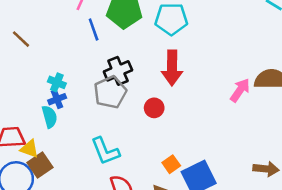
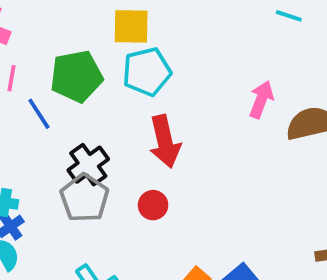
pink arrow: (240, 90) -> (261, 100), moved

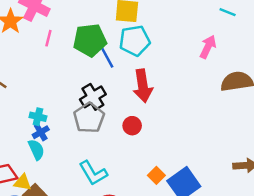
pink arrow: (261, 100) -> (208, 47), moved
blue line: (39, 114) -> (107, 58), moved

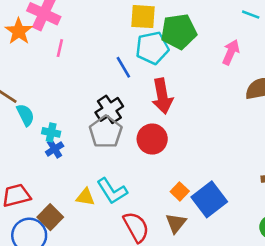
green pentagon: (90, 40) -> (179, 32), moved
red circle: (132, 126) -> (152, 139), size x1.5
cyan semicircle: (36, 150) -> (25, 115), moved
yellow triangle: (23, 182) -> (85, 197), moved

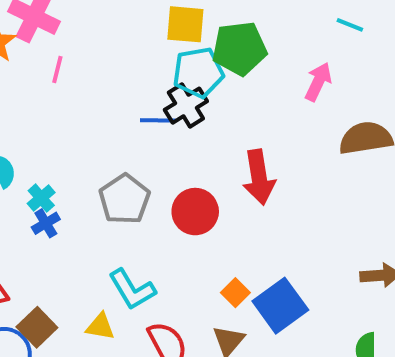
blue line: (123, 67) -> (158, 120), moved, turned -60
red arrow: (162, 96) -> (259, 177), moved
black cross: (109, 109) -> (186, 106), moved
cyan cross: (51, 132) -> (41, 198), turned 36
yellow triangle: (85, 197) -> (100, 327), moved

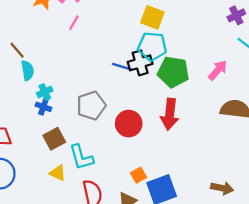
green pentagon: (239, 48) -> (173, 72), moved
blue cross: (46, 223) -> (43, 107), turned 35
brown square: (37, 327) -> (54, 139), moved

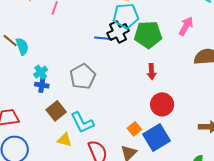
cyan semicircle: (28, 70) -> (22, 46), moved
red arrow: (170, 114) -> (152, 72), size x0.6
red circle: (129, 124) -> (162, 104), moved

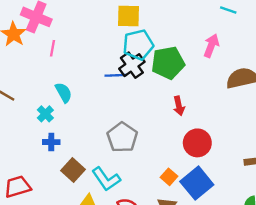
cyan semicircle: (22, 46) -> (64, 93), moved
cyan cross: (41, 72) -> (45, 114), moved
gray pentagon: (83, 77) -> (122, 137), moved

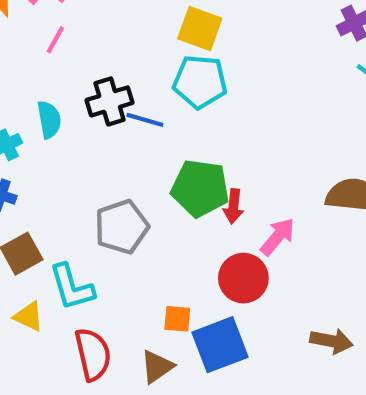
pink arrow: (211, 46) -> (278, 237), moved
green pentagon: (168, 63) -> (200, 188), moved
black cross: (132, 65) -> (110, 101), moved
orange square: (169, 177) -> (177, 319), turned 35

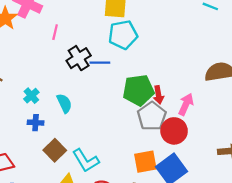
pink line: (55, 40) -> (55, 32), moved
cyan semicircle: (49, 120) -> (64, 103), moved
gray pentagon: (122, 227) -> (152, 116), moved
orange square: (177, 319) -> (145, 162), size x1.5

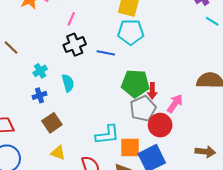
black cross: (79, 58) -> (75, 45), moved
blue cross: (36, 123) -> (39, 95), turned -32
cyan L-shape: (86, 160) -> (107, 135), moved, turned -75

